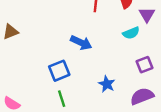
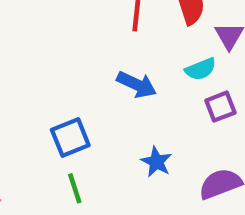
blue arrow: (81, 43) -> (137, 85), moved
purple square: (144, 65) -> (220, 107), moved

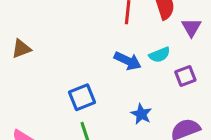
cyan semicircle: (201, 69) -> (160, 55), moved

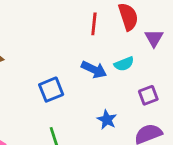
purple square: (185, 76) -> (148, 95), moved
blue square: (82, 97) -> (51, 90), moved

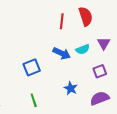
purple triangle: (154, 38) -> (104, 43), moved

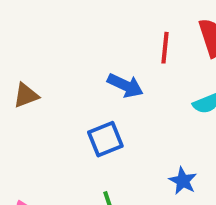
blue arrow: (62, 53) -> (125, 85), moved

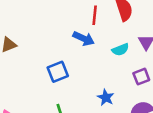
blue arrow: (125, 85) -> (84, 39), moved

